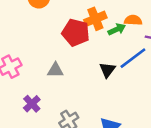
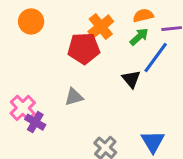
green arrow: (117, 29) -> (139, 37), moved
purple cross: (32, 104) -> (35, 122), moved

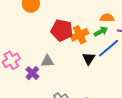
orange cross: (101, 27) -> (80, 35), moved
purple cross: (35, 122) -> (32, 73), moved

